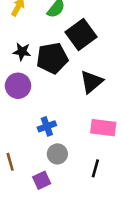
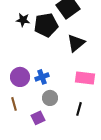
purple circle: (18, 86) -> (20, 77), moved

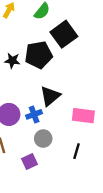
black star: (23, 20) -> (12, 61), moved
black triangle: (76, 43) -> (50, 96), moved

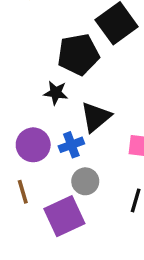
black star: (12, 61) -> (56, 93), moved
purple square: (29, 161) -> (64, 216), size x1.6

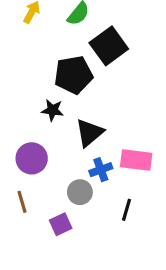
blue cross: (71, 145) -> (101, 170), moved
purple square: (64, 216) -> (61, 224), size x0.6

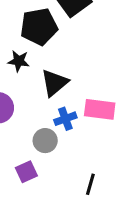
black line: (127, 210) -> (90, 184), moved

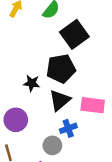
black pentagon: (39, 27) -> (61, 69), moved
pink rectangle: (100, 109) -> (93, 105), moved

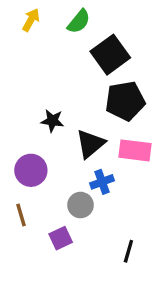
black pentagon: (61, 69) -> (125, 101), moved

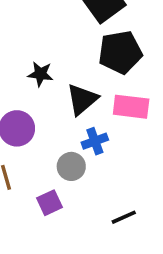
black line: (128, 251) -> (124, 217), turned 50

